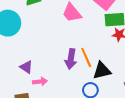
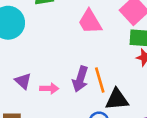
pink arrow: (40, 82) -> (49, 89), moved

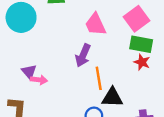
purple arrow: (80, 79) -> (83, 55), moved
pink arrow: (49, 89) -> (39, 80), moved

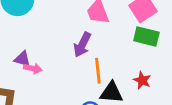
red star: (142, 62) -> (142, 80), moved
purple triangle: (29, 72) -> (22, 59), turned -35

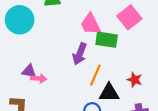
green rectangle: (146, 36) -> (107, 40), moved
orange line: (98, 71) -> (95, 75), turned 35

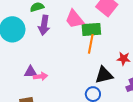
purple arrow: (80, 54) -> (44, 25), moved
orange line: (95, 75) -> (91, 44), moved

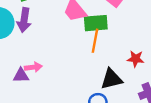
purple arrow: (44, 25) -> (24, 20), moved
pink arrow: (40, 76) -> (33, 67), moved

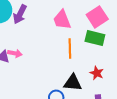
green rectangle: (96, 23) -> (95, 38), moved
orange line: (95, 41) -> (70, 49), turned -30

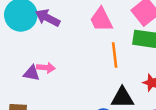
purple arrow: (20, 14) -> (48, 18), turned 96

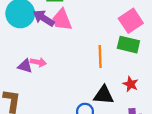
pink trapezoid: (101, 20) -> (62, 20), moved

